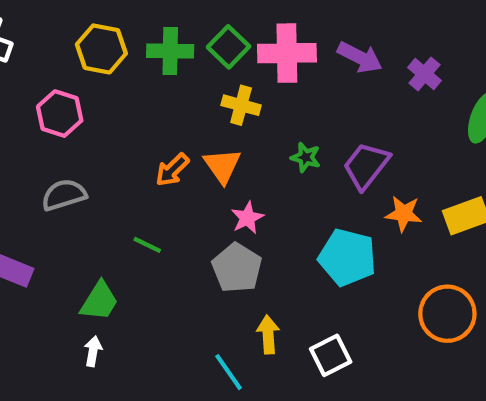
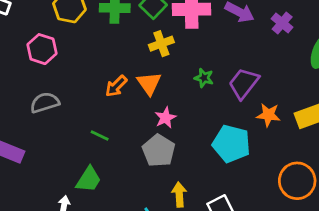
yellow cross: (241, 105) -> (161, 44), turned -35
green trapezoid: (99, 301) -> (89, 179), moved

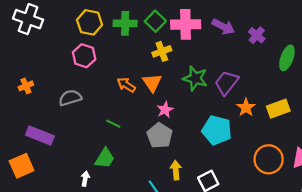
pink hexagon: (42, 49) -> (84, 56), moved
green star: (204, 78) -> (195, 78), size x1.6
orange arrow: (116, 86) -> (126, 85), turned 78
orange star: (268, 115) -> (246, 108), turned 30

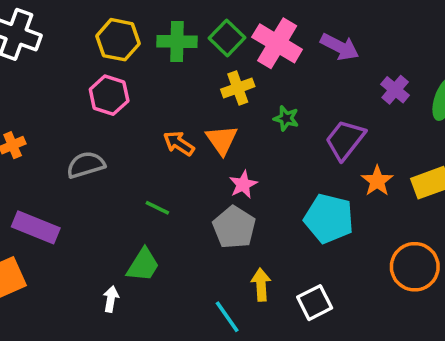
pink cross: (186, 24) -> (277, 43), turned 32
purple cross: (257, 35) -> (395, 90), moved
green star: (195, 78) -> (286, 118), moved, size x0.6

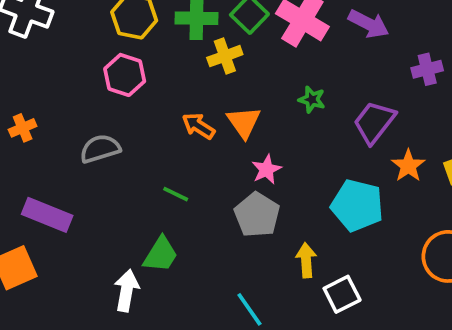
yellow cross: (238, 88) -> (225, 56), moved
purple cross: (395, 90) -> (427, 69), turned 36
yellow arrow: (261, 285) -> (306, 260), moved
white arrow: (111, 299) -> (127, 290), size x1.5

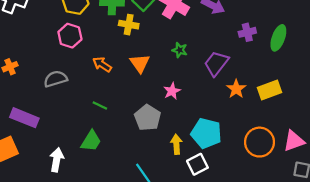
yellow cross: (225, 56) -> (129, 25), turned 30
orange arrow: (198, 126) -> (102, 64), moved
pink star: (266, 169) -> (172, 91), moved
cyan pentagon: (357, 205) -> (206, 133), moved
white arrow: (127, 290) -> (57, 160), moved

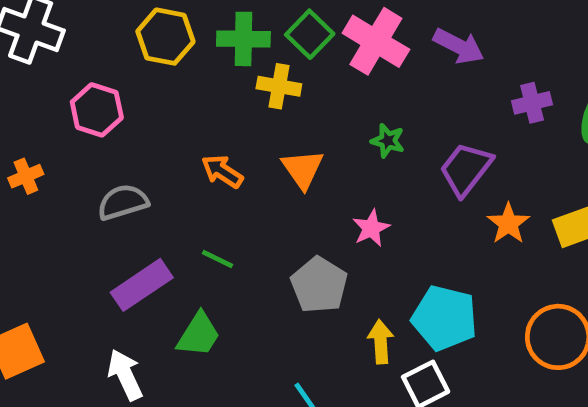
pink hexagon: (70, 36) -> (97, 110), moved
purple rectangle: (24, 118) -> (142, 285), moved, turned -56
white arrow: (57, 160) -> (125, 375), turned -35

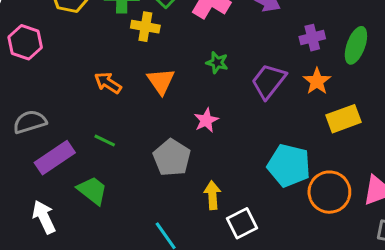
gray semicircle: (123, 202) -> (30, 122), moved
orange star: (508, 223) -> (317, 81), moved
cyan pentagon: (445, 318) -> (289, 166), moved
green trapezoid: (199, 335) -> (92, 190), turned -84

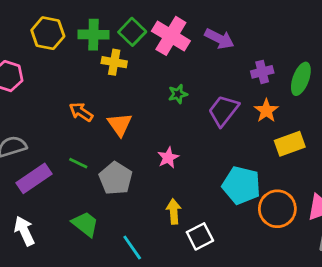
green star: (217, 63) -> (178, 94), turned -30
orange triangle: (161, 81) -> (120, 124), moved
pink star: (206, 120) -> (168, 158), moved
gray pentagon: (172, 158) -> (116, 178), moved
green trapezoid: (92, 190) -> (85, 224), moved

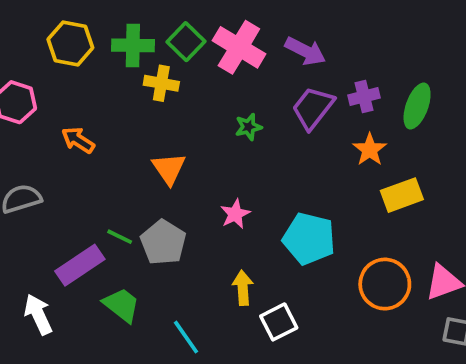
purple trapezoid: (223, 111) -> (313, 108), moved
orange arrow: (81, 112) -> (78, 140), moved
green line: (78, 163) -> (120, 237), moved
purple rectangle: (34, 178) -> (80, 265), moved
cyan pentagon: (241, 185) -> (309, 239), moved

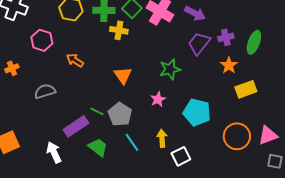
green star: (248, 127) -> (170, 69), moved, size x1.5
cyan line: (186, 337) -> (132, 142), moved

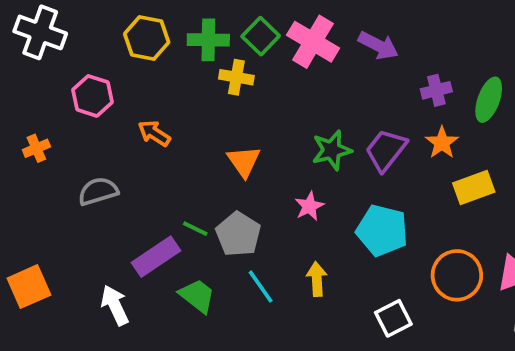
purple trapezoid: (199, 43) -> (386, 150), moved
white square: (181, 156) -> (393, 318), moved

